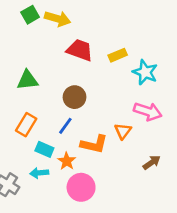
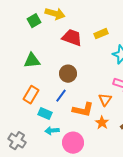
green square: (30, 15) -> (34, 21), moved
yellow rectangle: (118, 55) -> (101, 34), moved
orange star: (67, 161) -> (102, 123), moved
cyan arrow: (39, 173) -> (52, 131), moved

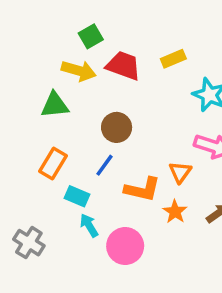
yellow arrow: (55, 14) -> (79, 71), moved
green square: (34, 21) -> (91, 36), moved
cyan arrow: (52, 131) -> (89, 225), turned 64

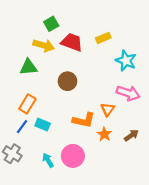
blue line: (105, 165) -> (22, 127), moved
cyan arrow: (89, 225) -> (48, 160), moved

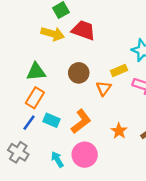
yellow rectangle: (103, 38) -> (119, 71), moved
green triangle: (29, 67) -> (36, 72), moved
orange triangle: (108, 109) -> (104, 88), moved
orange L-shape: (84, 120) -> (81, 121), moved, turned -50

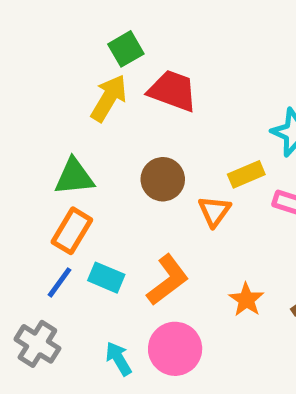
yellow arrow: (53, 34) -> (109, 98), turned -75

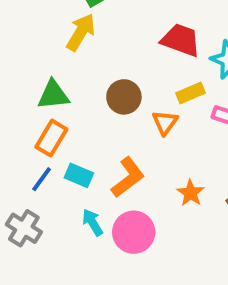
red trapezoid: (173, 91) -> (181, 40), moved
cyan arrow: (119, 359) -> (93, 222), moved

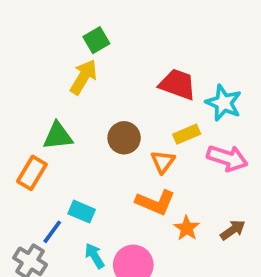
orange rectangle: (51, 138) -> (32, 173), moved
orange L-shape: (128, 177) -> (155, 202), moved, turned 60
blue line: (42, 179) -> (52, 232), moved

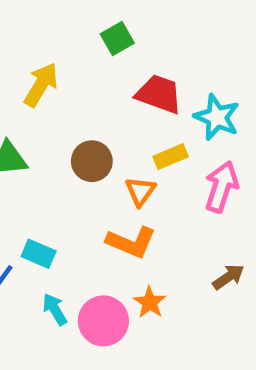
green square: (96, 40) -> (117, 39), moved
pink arrow: (227, 158) -> (221, 187), turned -90
orange star: (187, 228) -> (150, 302), moved

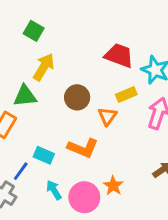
green square: (117, 39) -> (34, 31), moved, turned -30
yellow arrow: (41, 85) -> (44, 67), moved
orange L-shape: (131, 242) -> (83, 148), moved

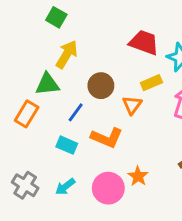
blue line: (21, 171) -> (76, 112), moved
cyan arrow: (54, 190) -> (65, 187), moved, turned -96

